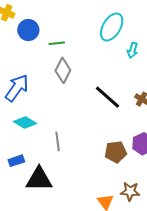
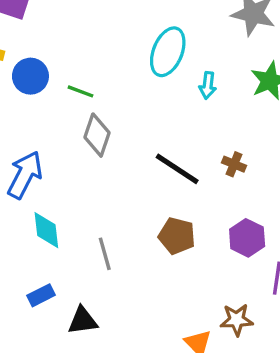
green line: (57, 43) -> (81, 91), turned 35
cyan diamond: (25, 122) -> (46, 230), turned 60
brown pentagon: (116, 152) -> (177, 236), moved, turned 30
black triangle: (39, 179) -> (83, 321), size x0.7

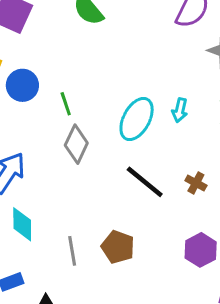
cyan ellipse: (168, 52) -> (137, 119), moved
green line: (81, 91) -> (66, 104), turned 45
brown pentagon: (177, 236) -> (118, 247), moved

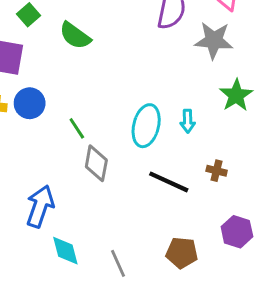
blue circle: (22, 85) -> (30, 103), moved
cyan arrow: (180, 110) -> (188, 121), moved
brown pentagon: (118, 247) -> (182, 253), moved

